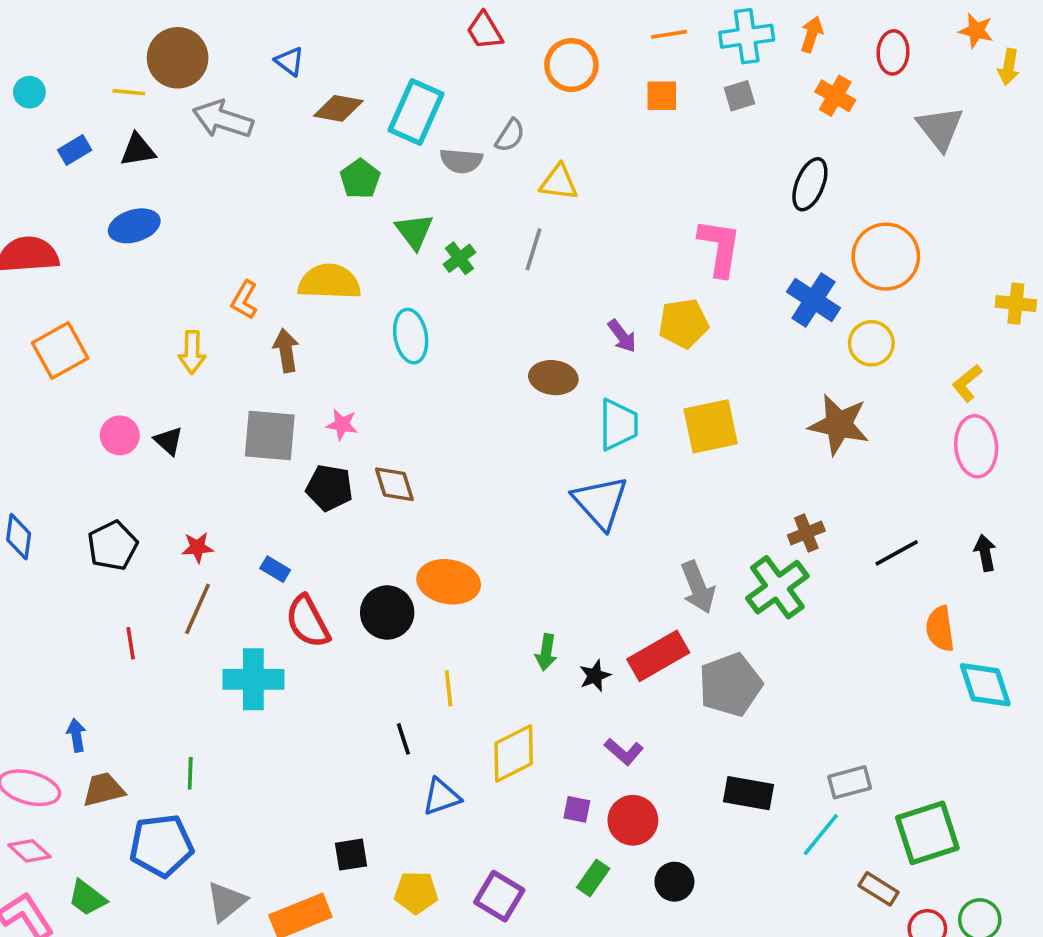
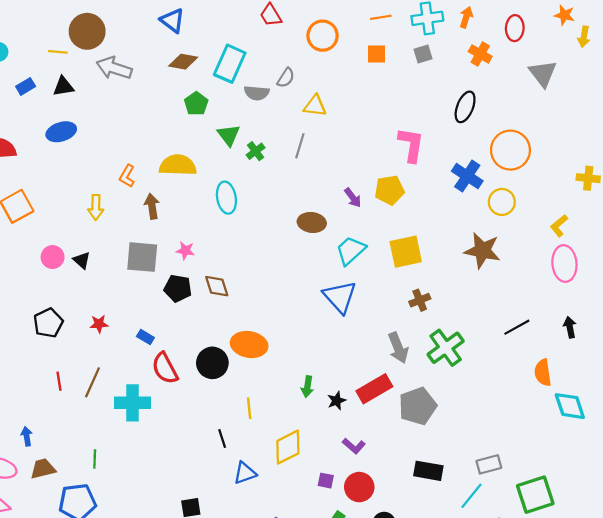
blue triangle: (290, 61) -> (172, 21), moved, size x1.4
cyan trapezoid: (618, 425) -> (351, 251), turned -132
brown cross: (806, 533) -> (420, 300), moved
brown line: (197, 609) -> (93, 382), moved

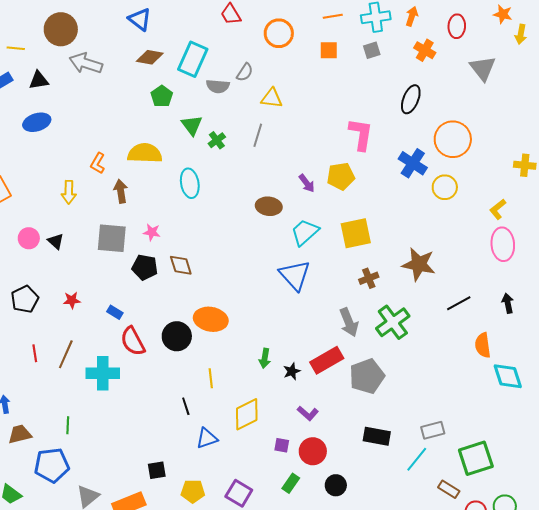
yellow line: (58, 52) -> (16, 48), moved
brown star: (482, 251) -> (419, 264), moved

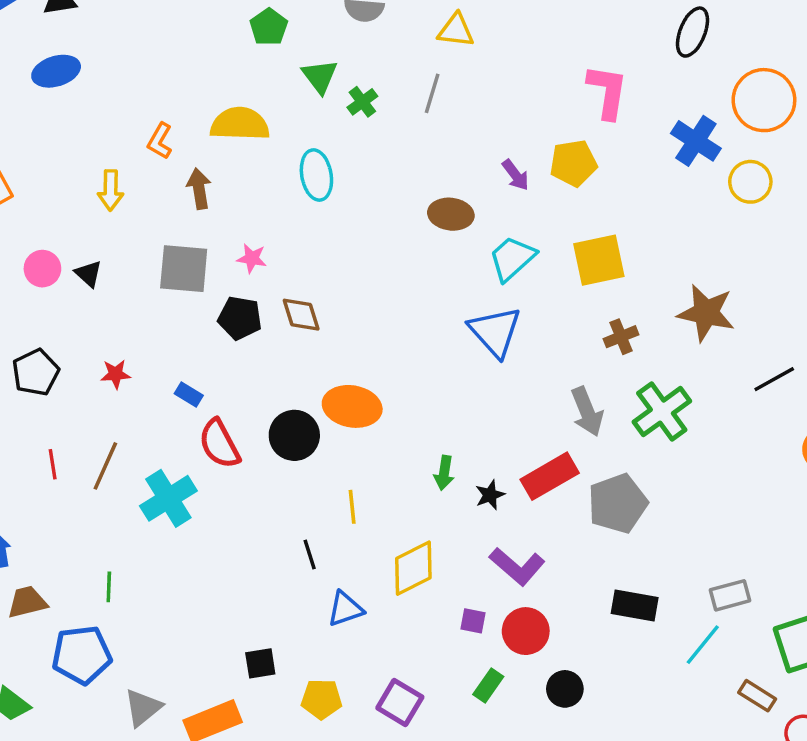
cyan cross: (103, 373) -> (168, 498), turned -32
purple L-shape: (308, 413) -> (517, 566), size x1.5

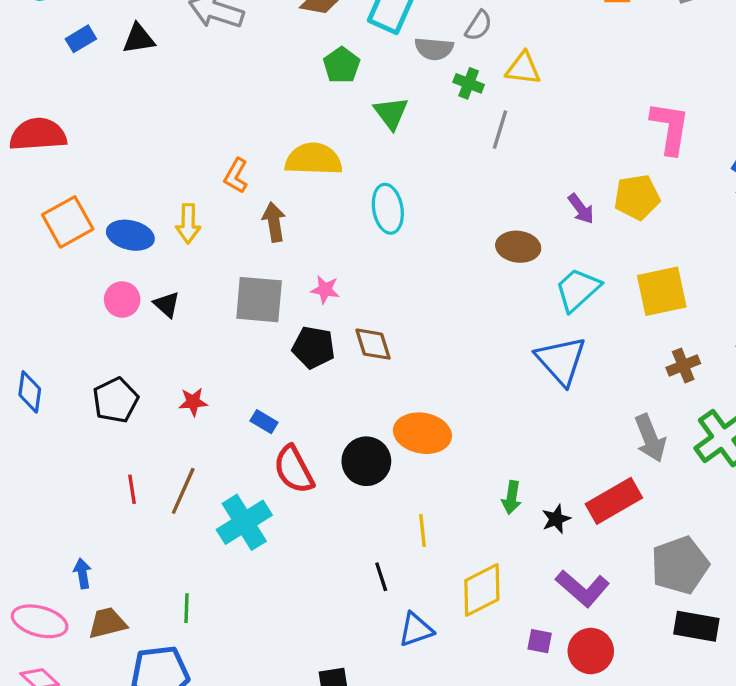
blue ellipse: (56, 71) -> (130, 235), moved, turned 30
green cross: (362, 102) -> (469, 83), moved, turned -32
gray pentagon: (618, 503) -> (680, 565), moved

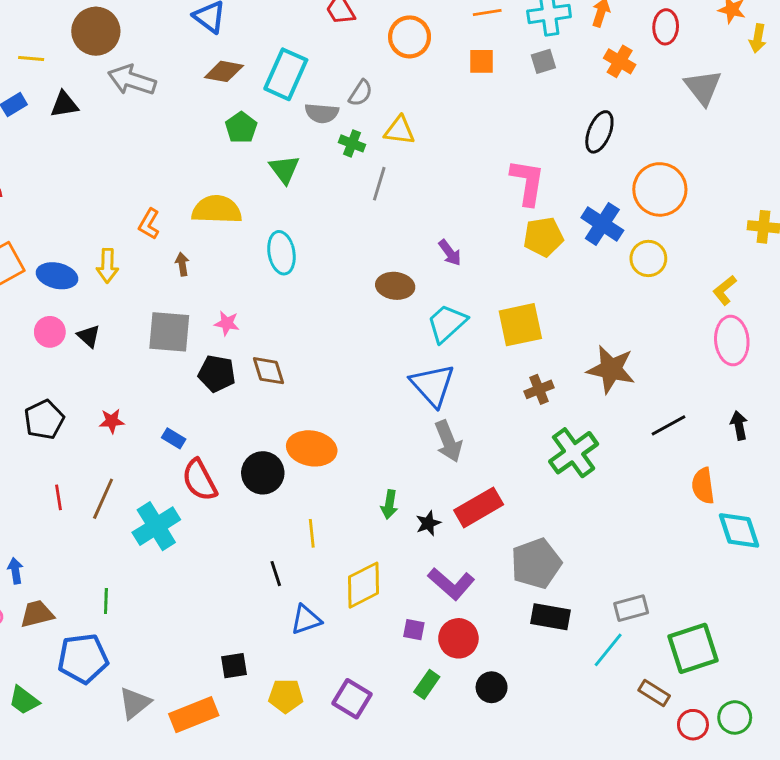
yellow pentagon: (637, 197) -> (543, 237), moved
brown arrow: (274, 222) -> (182, 264), size x0.7
gray arrow: (650, 438) -> (448, 441), moved

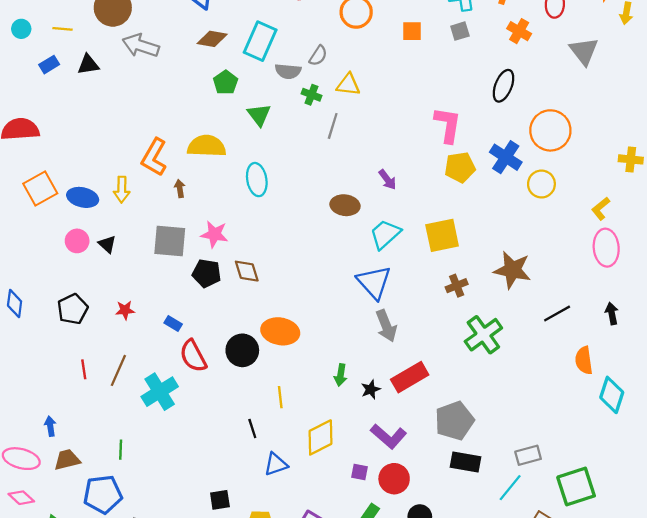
orange L-shape: (149, 224) -> (154, 157), size x1.6
pink star: (227, 323) -> (214, 234), size x1.4
cyan diamond: (739, 530) -> (612, 395), turned 36

